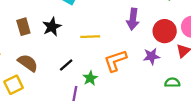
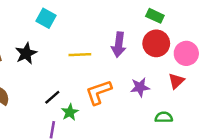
red circle: (165, 31) -> (156, 43), moved
yellow line: (90, 37) -> (80, 55), moved
black line: (66, 65) -> (52, 97), moved

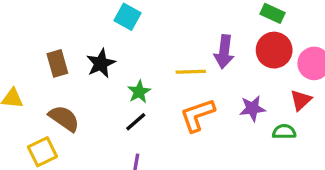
yellow line: (80, 55) -> (191, 72), moved
green star: (70, 112) -> (139, 92), moved
green semicircle: (164, 117) -> (284, 132), moved

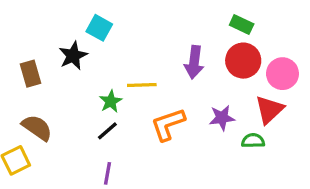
black star: (101, 63) -> (73, 56), moved
yellow line: (191, 72) -> (142, 85), moved
red triangle: (301, 100) -> (269, 110), size x1.4

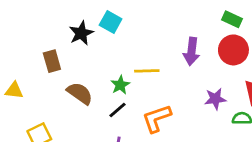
black star: (73, 56) -> (81, 33), moved
orange L-shape: (168, 124) -> (157, 118), moved
brown semicircle: (37, 128) -> (80, 93), moved

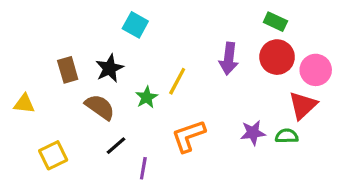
black star: (81, 33) -> (110, 68), moved
yellow line: (147, 71) -> (177, 81), turned -60
purple star: (215, 99) -> (253, 133), moved
black line: (118, 110) -> (116, 146), moved

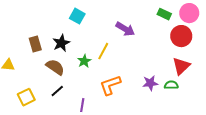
red circle: (277, 57) -> (181, 36), moved
purple arrow: (229, 59) -> (125, 29), moved, turned -66
pink circle: (316, 70) -> (189, 13), moved
black line: (116, 146) -> (57, 91), moved

